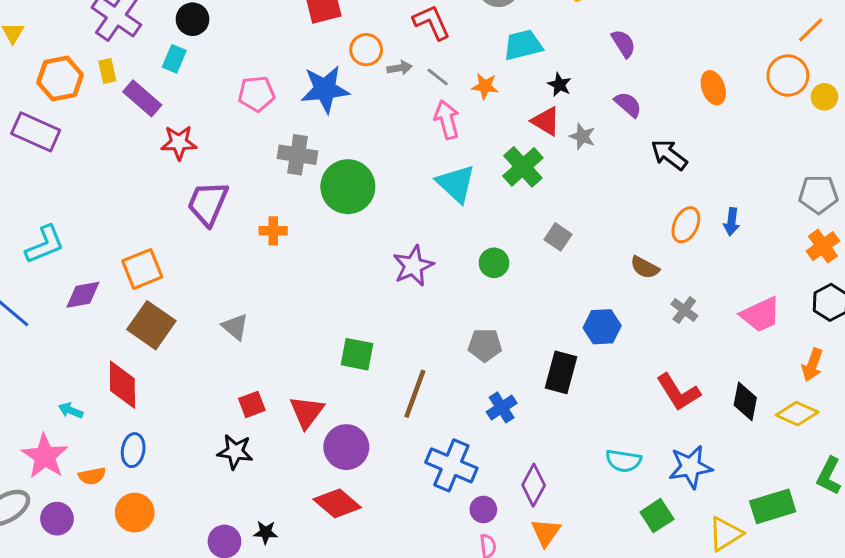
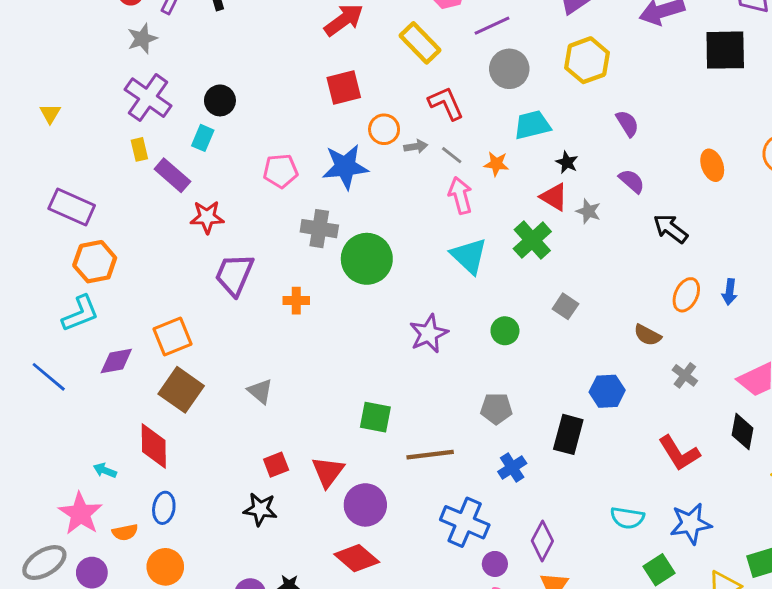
orange hexagon: (60, 79) -> (95, 262), moved
brown line: (415, 394) -> (430, 455), turned 63
black diamond: (745, 401) -> (742, 432), moved

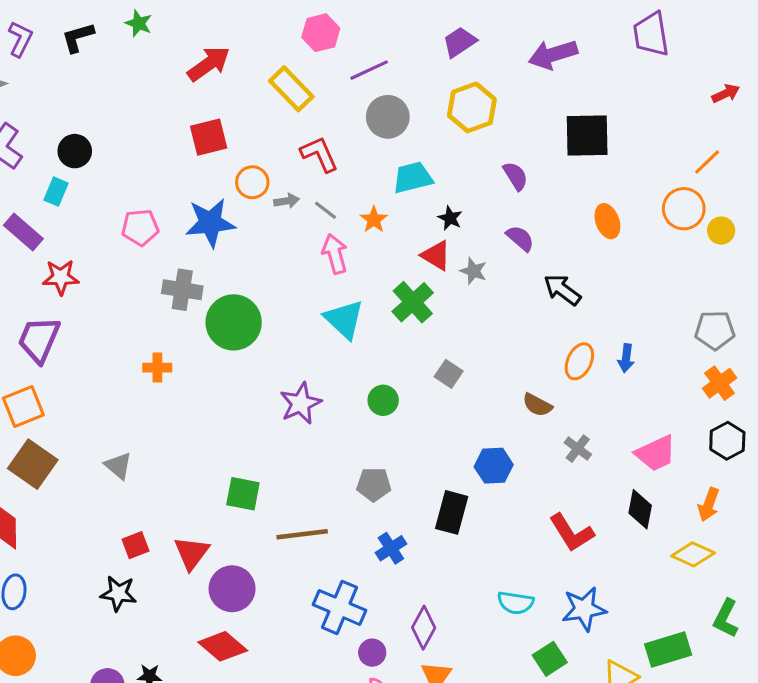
black square: (725, 50) -> (587, 136), moved
orange star: (496, 164) -> (374, 220), turned 30
purple trapezoid: (234, 275) -> (39, 340), moved

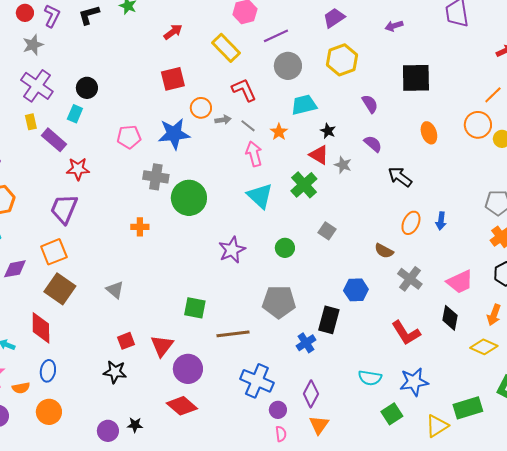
purple arrow: (553, 55) -> (394, 26), size x0.6
red arrow: (209, 64) -> (173, 32), size x0.7
gray cross: (578, 449) -> (410, 279), size x1.4
gray pentagon: (374, 484) -> (279, 302), size x1.5
blue cross: (391, 548) -> (306, 343), moved

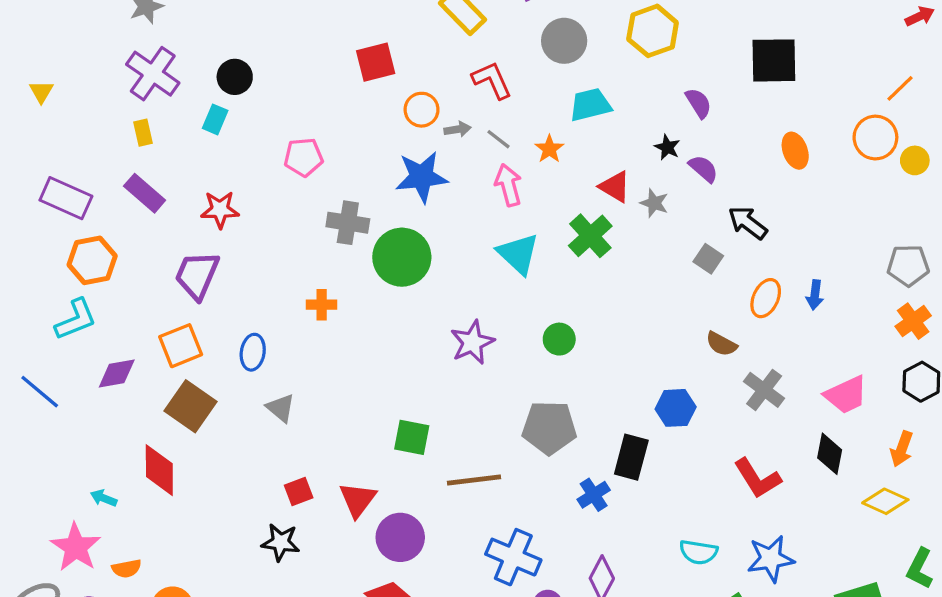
black star: (328, 131) -> (667, 147), moved
blue star: (174, 134) -> (422, 177), moved
purple rectangle: (54, 140) -> (145, 193), moved
gray square: (327, 231) -> (708, 259), moved
blue ellipse: (48, 371) -> (253, 352), moved

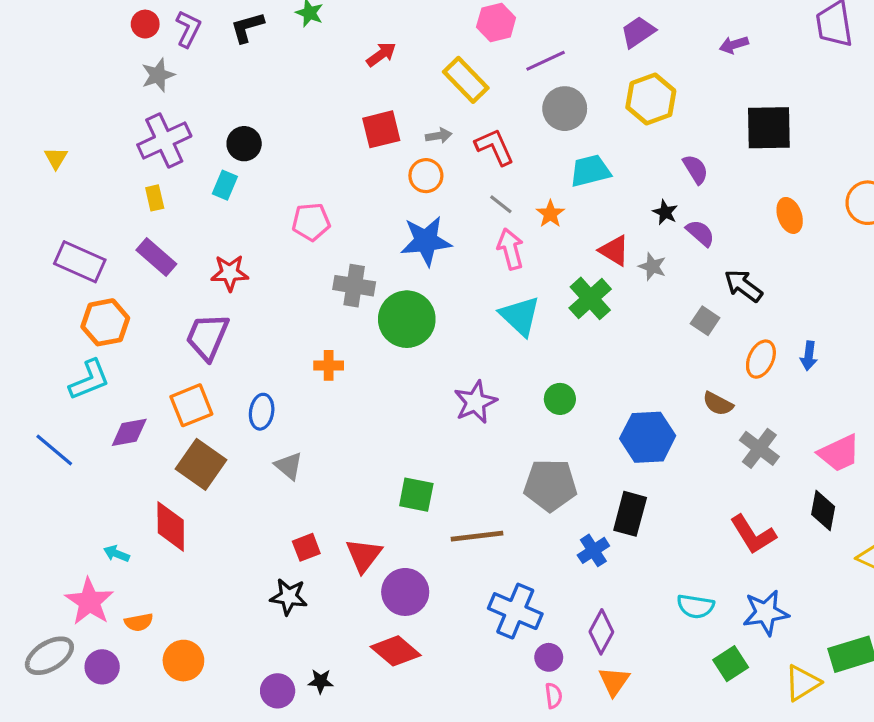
purple cross: (153, 74) -> (164, 140), turned 30
gray arrow: (458, 129) -> (439, 136), moved
blue hexagon: (676, 408) -> (648, 437), moved, size x1.4

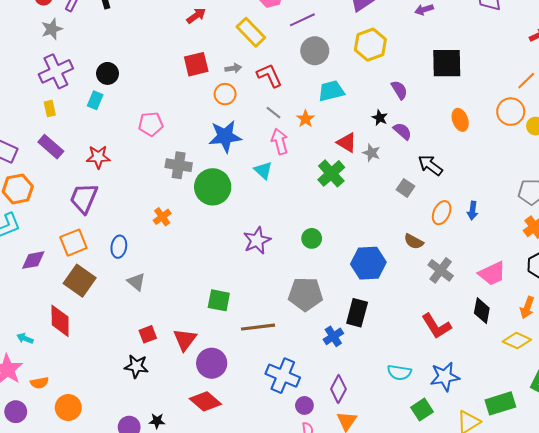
cyan triangle: (520, 316) -> (263, 170), moved, size x0.7
orange cross: (329, 365) -> (162, 217), turned -36

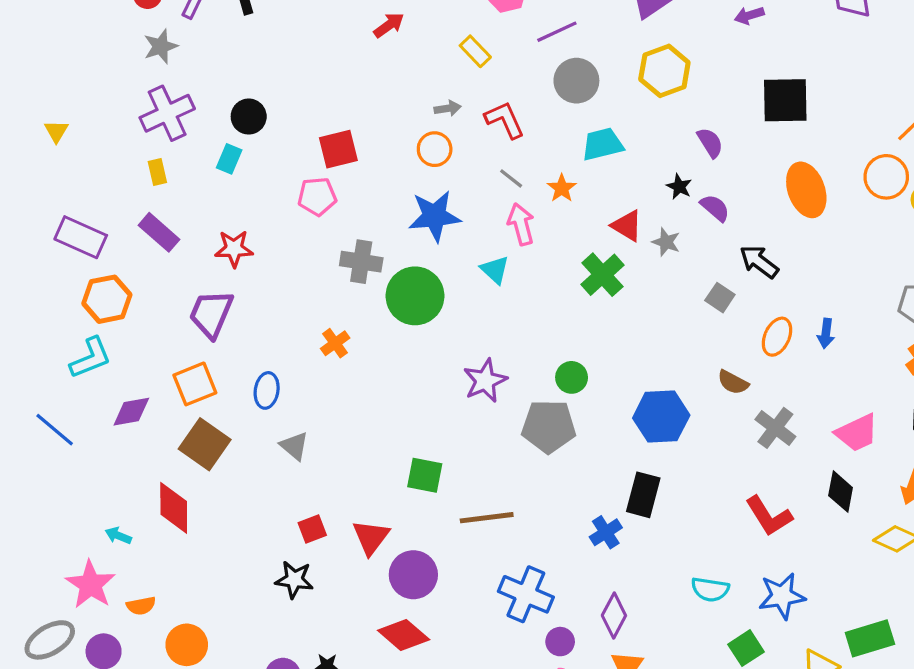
yellow rectangle: (251, 32) -> (475, 51), size x0.7
red square: (196, 64) -> (338, 149), moved
orange ellipse: (460, 120) -> (806, 190), size x1.5
gray pentagon: (305, 294) -> (549, 426), moved

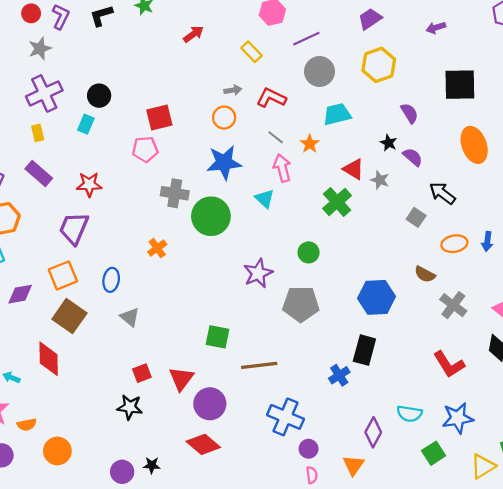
red L-shape: (505, 120) -> (271, 98), turned -40
orange ellipse: (777, 337) -> (454, 244), turned 55
green circle: (572, 377) -> (309, 252), moved
purple diamond: (614, 615) -> (373, 432), moved

